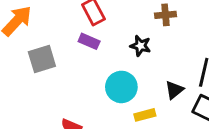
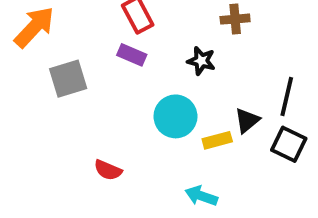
yellow rectangle: (145, 115) -> (217, 140), moved

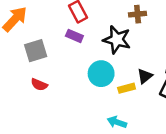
black star: (201, 61) -> (117, 40), size x1.6
red semicircle: (108, 170) -> (39, 85), moved

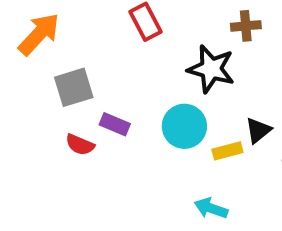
purple rectangle: (74, 36) -> (115, 124), moved

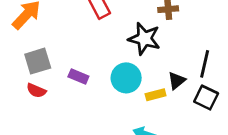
gray square: (74, 87) -> (38, 61), moved
red semicircle: (80, 145) -> (36, 91), moved

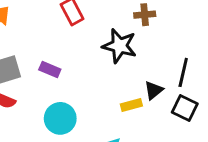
purple rectangle: (78, 77) -> (50, 70), moved
cyan circle: (126, 78) -> (60, 118), moved

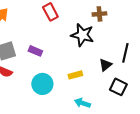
yellow rectangle: (131, 105) -> (75, 75), moved
black square: (185, 108) -> (118, 87), moved

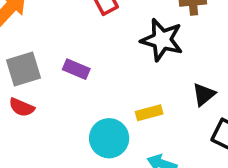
cyan circle: (42, 84) -> (109, 138), moved

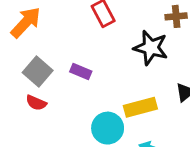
gray square: (23, 69) -> (38, 72), turned -32
yellow rectangle: (149, 113) -> (140, 107), size x1.5

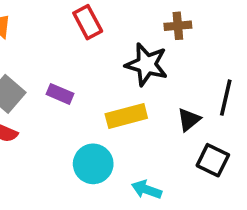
yellow rectangle: (140, 107) -> (126, 116), moved

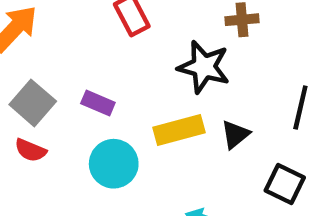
black triangle: (189, 120) -> (235, 134), moved
cyan circle: (93, 164) -> (114, 164), moved

